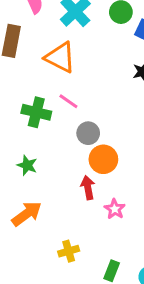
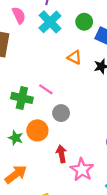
orange triangle: (60, 57) -> (74, 57), moved, size x0.6
orange circle: (103, 159) -> (37, 130), moved
pink star: (115, 209) -> (82, 170), size x1.5

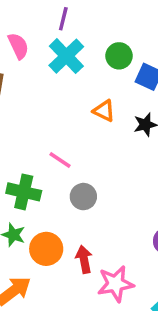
green cross: (22, 98) -> (24, 192), moved
orange circle: (37, 130) -> (46, 249), moved
pink star: (82, 170) -> (115, 284), turned 30

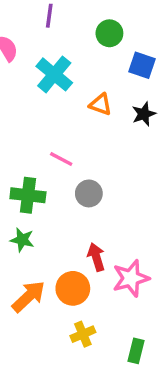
cyan cross: (66, 56) -> (54, 74), moved
green circle: (119, 56) -> (109, 33), moved
orange circle: (46, 249) -> (73, 288), moved

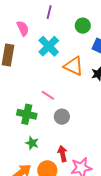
orange triangle: (100, 104) -> (74, 66), size x1.5
green star: (22, 240) -> (32, 143), moved

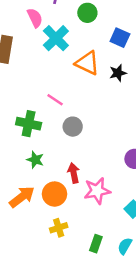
green circle: (83, 26) -> (87, 13), moved
pink semicircle: (23, 28) -> (35, 18), moved

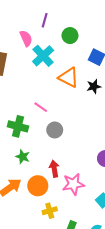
yellow cross: (59, 228) -> (50, 211), moved

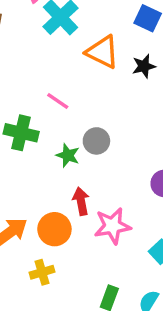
gray circle: (55, 130) -> (96, 141), moved
green star: (23, 157) -> (68, 155), moved
yellow cross: (50, 211) -> (42, 272), moved

